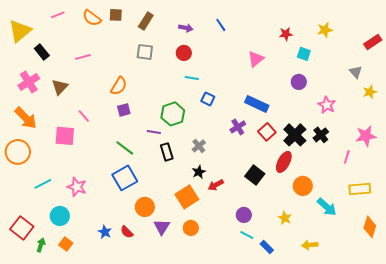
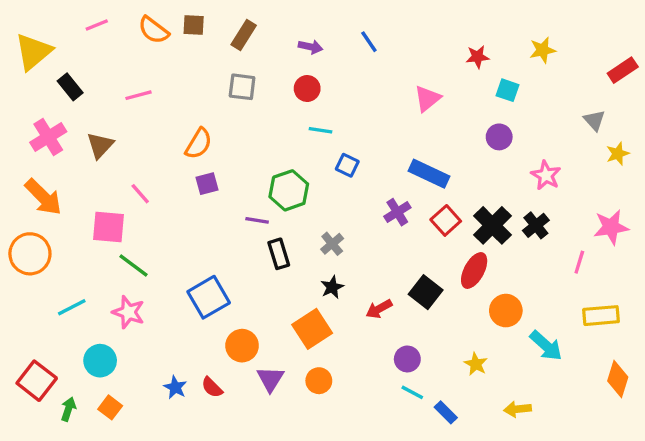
green line: (125, 148) -> (133, 265), moved
red arrow: (216, 185) -> (379, 309), moved

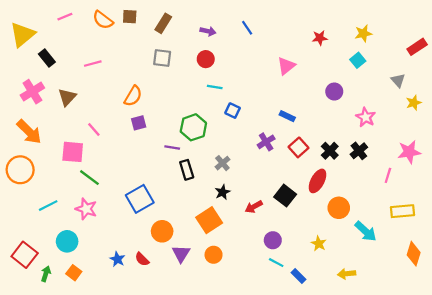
cyan square: (508, 90) -> (358, 60), moved, turned 32
blue rectangle: (429, 174) -> (287, 116), size x0.6
black cross: (492, 225) -> (330, 151), size x0.7

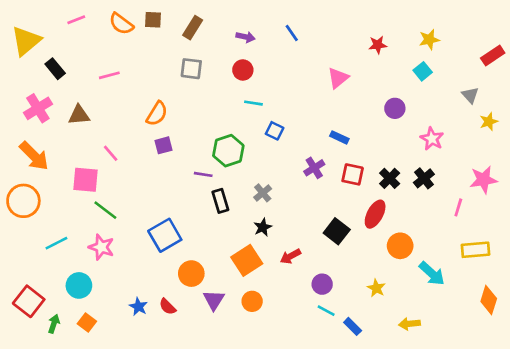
brown triangle: (67, 97) -> (79, 115), turned 42
red square: (299, 147) -> (353, 174), turned -36
red arrow: (254, 207) -> (290, 256), moved

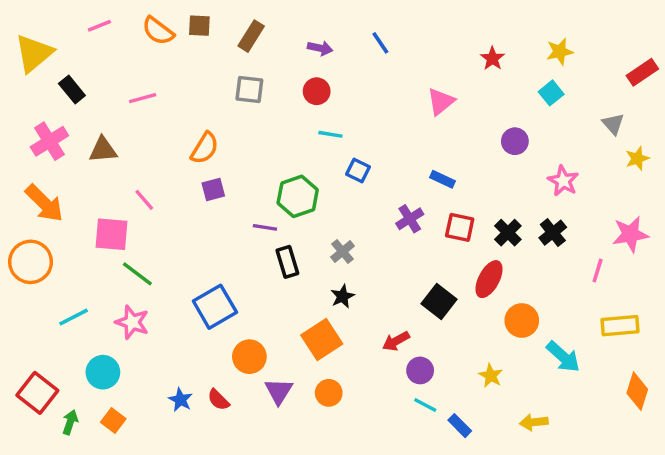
red star: (378, 45) -> (492, 58), turned -30
red arrow: (290, 256) -> (396, 341), moved

